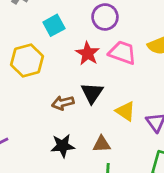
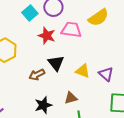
cyan square: (54, 25) -> (30, 13), moved

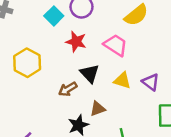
pink trapezoid: (71, 30) -> (116, 45), moved, turned 30
brown triangle: (71, 98) -> (98, 109), moved

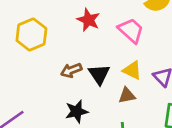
black triangle: (90, 73) -> (99, 74), moved
brown triangle: (98, 109) -> (127, 96), moved

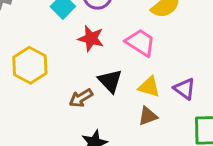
black triangle: (99, 74) -> (110, 81), moved

